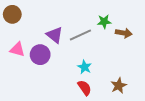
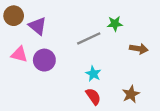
brown arrow: (124, 33) -> (139, 49), moved
purple triangle: (55, 35) -> (38, 26), moved

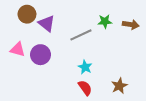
brown circle: (14, 16) -> (27, 14), moved
purple triangle: (38, 26) -> (47, 24), moved
brown arrow: (139, 49) -> (131, 25), moved

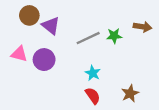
green star: (105, 21) -> (114, 36), moved

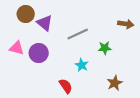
green star: (114, 36) -> (105, 48), moved
red semicircle: (93, 96) -> (66, 86), moved

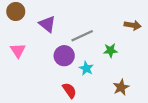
brown circle: (26, 14) -> (16, 11), moved
pink triangle: (17, 48) -> (18, 50), turned 42
purple circle: (39, 53) -> (64, 56), moved

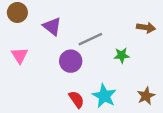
cyan star: (86, 68) -> (104, 96), moved, size x1.5
brown star: (121, 87) -> (146, 96), moved

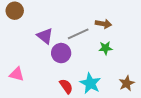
purple triangle: (52, 26) -> (45, 36), moved
brown arrow: (146, 28) -> (103, 24), moved
pink triangle: (20, 55) -> (17, 74), moved, turned -42

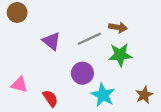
green star: (105, 48) -> (120, 55), size x1.5
purple circle: (61, 53) -> (82, 73), moved
red semicircle: (66, 86) -> (50, 98), moved

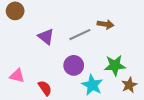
green star: (120, 55) -> (115, 65), moved

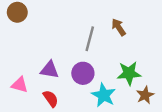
brown arrow: (106, 24) -> (119, 27), turned -133
gray line: (80, 35) -> (90, 39), turned -50
purple triangle: (46, 37) -> (50, 70), moved, turned -30

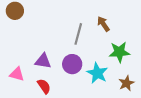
green star: (129, 73) -> (119, 52), moved
cyan star: (104, 95) -> (97, 73), moved

